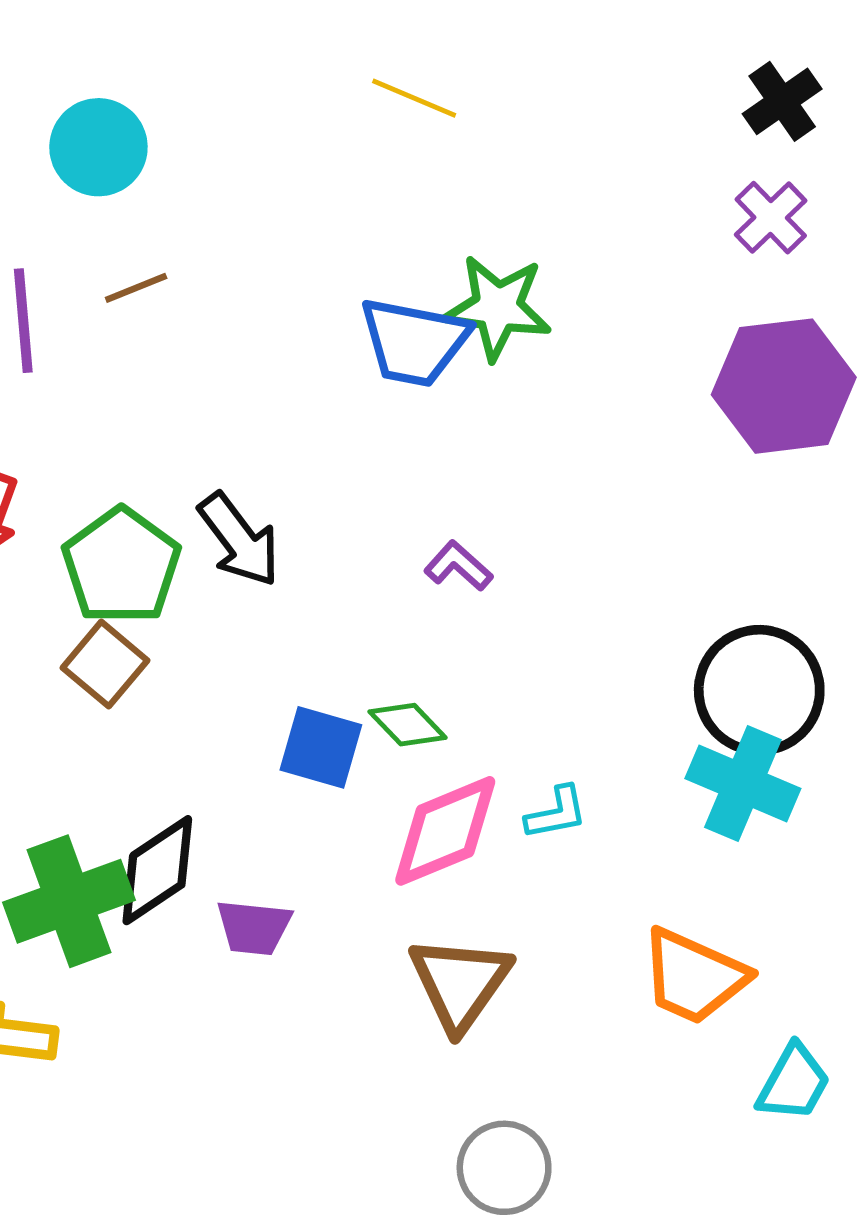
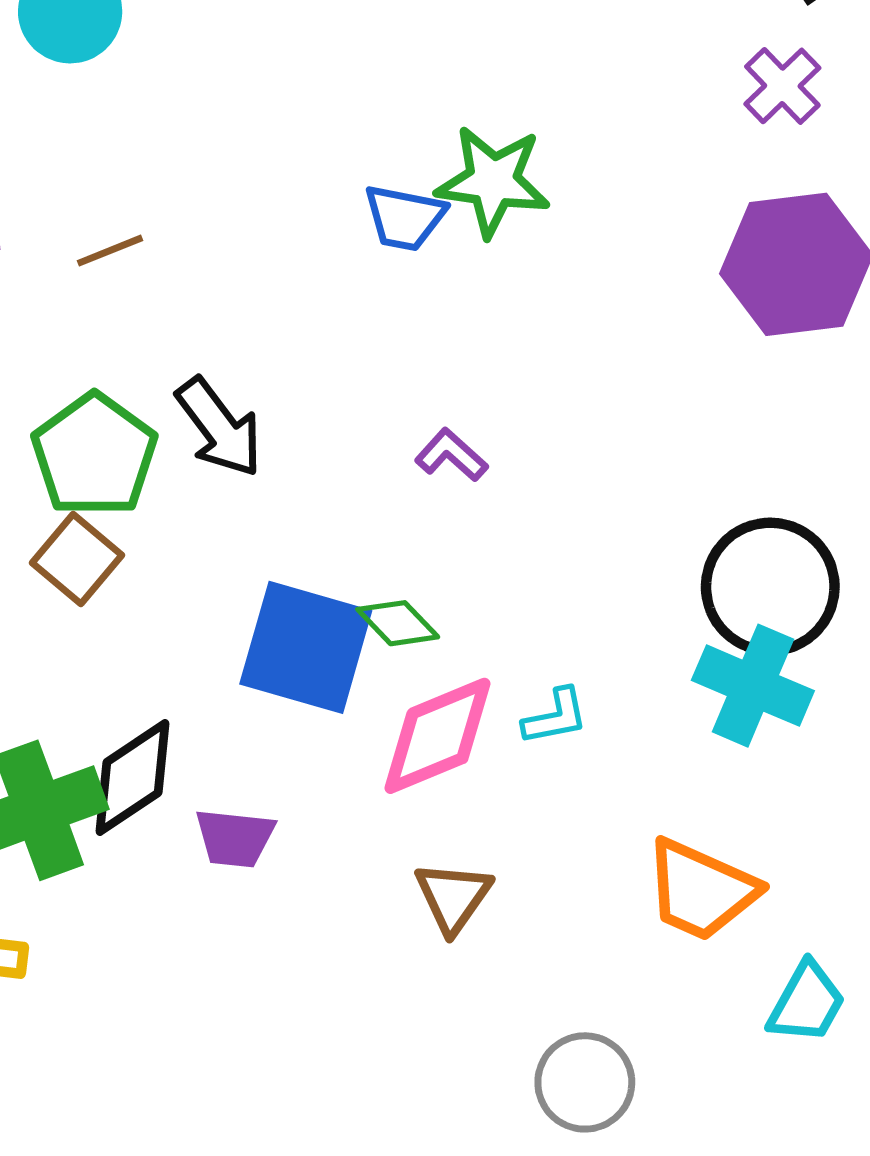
brown line: (136, 288) -> (110, 251), moved
blue trapezoid: (414, 342) -> (405, 218), size x0.7
blue square: (321, 747) -> (306, 647), size x1.5
brown triangle: (460, 983) -> (453, 897), size x0.7
gray circle: (504, 1168) -> (585, 1082), moved

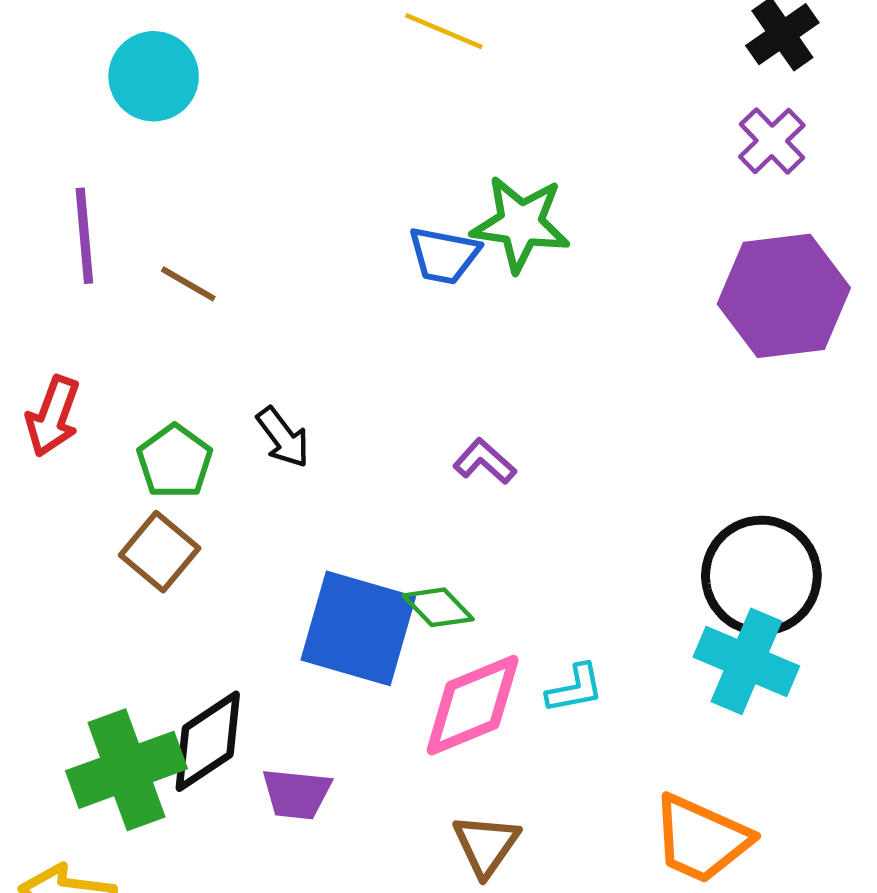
brown line: (110, 251) -> (188, 284), turned 52
black arrow: (219, 427) -> (283, 437), size x0.7
green pentagon: (94, 455) -> (175, 461), size x0.7

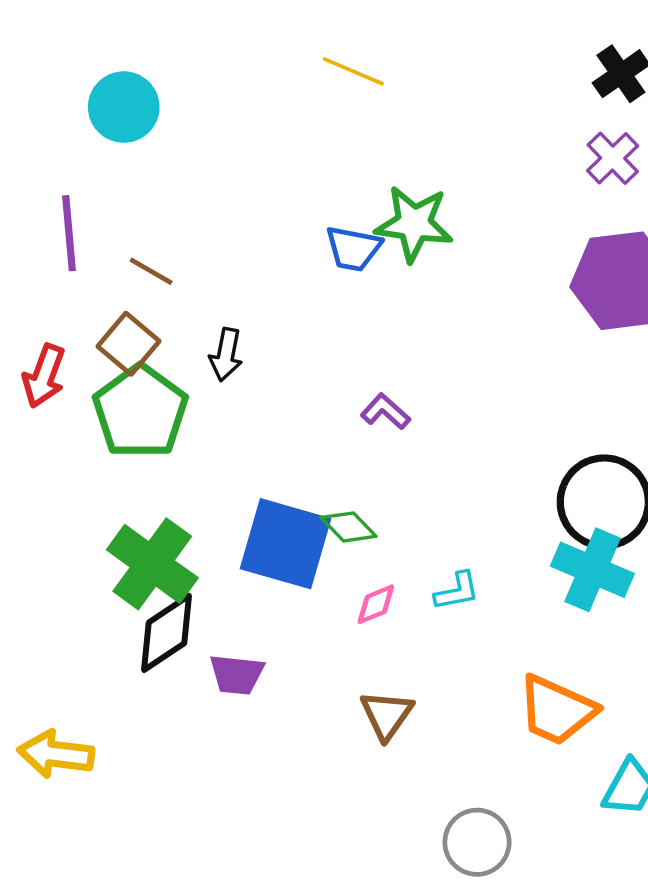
black arrow: (283, 437) -> (226, 354), moved, turned 48
green pentagon: (175, 461) -> (140, 412), size x1.6
brown square: (160, 552) -> (128, 344), moved
pink diamond: (473, 705) -> (376, 604), size x0.5
green cross: (127, 770) -> (152, 564), moved, turned -34

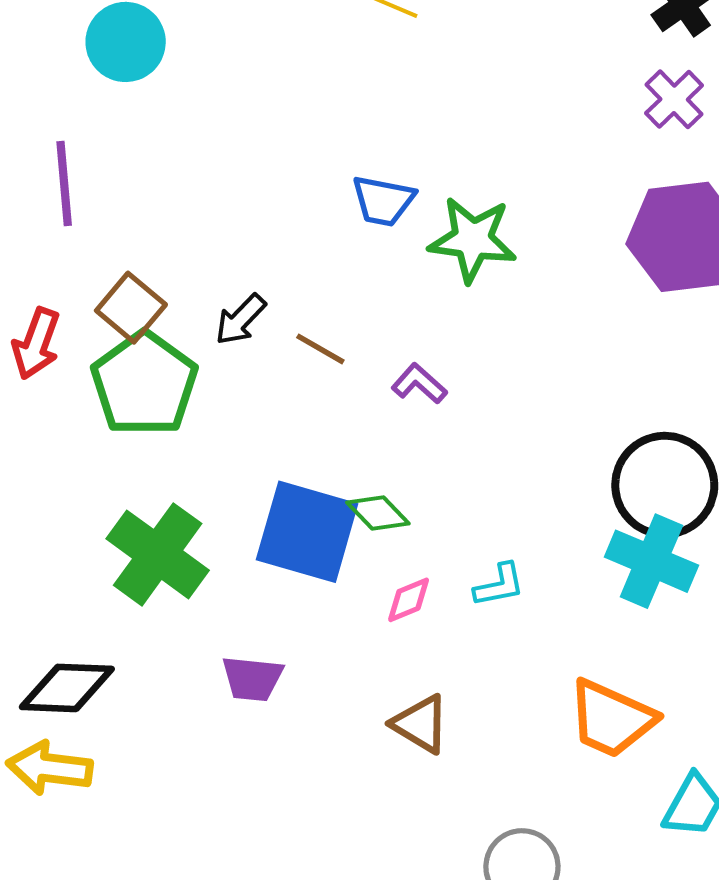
green star: (414, 224) -> (473, 240), moved
brown line: (151, 271) -> (320, 349), moved
black arrow: (226, 354) -> (240, 320), turned 33
black diamond: (167, 633) -> (67, 688), moved, turned 36
brown triangle: (387, 715) -> (421, 724), turned -34

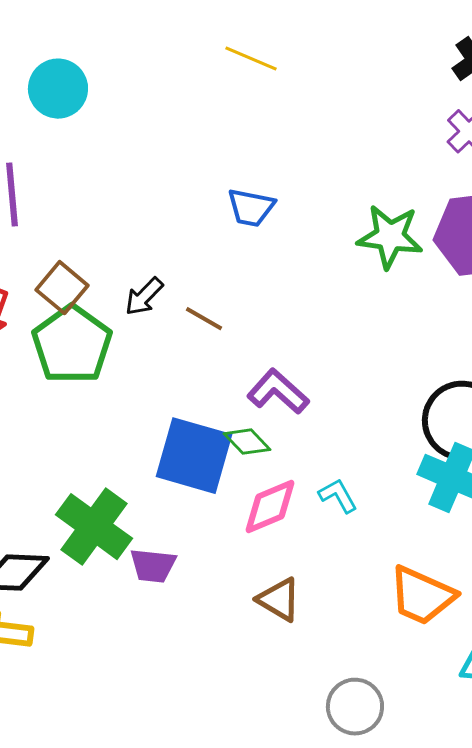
green star: (473, 240) -> (390, 237), moved
purple L-shape: (419, 384) -> (278, 392), moved, size x1.5
green cross: (158, 554) -> (94, 527), moved
cyan L-shape: (499, 585) -> (338, 496), turned -108
pink diamond: (409, 600) -> (270, 507), size x1.6

